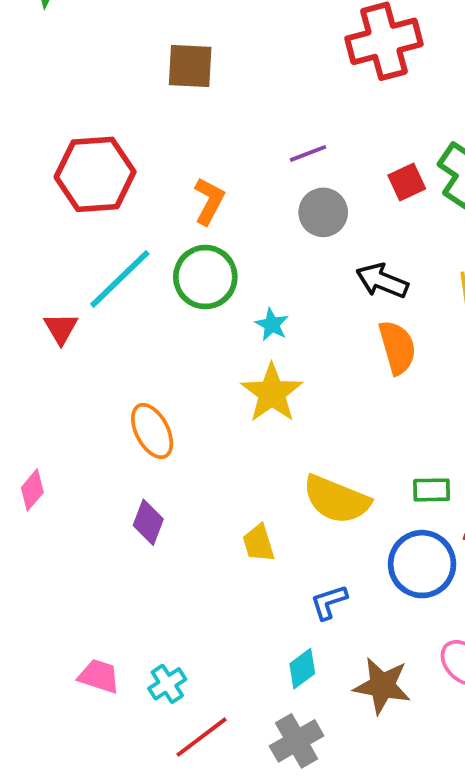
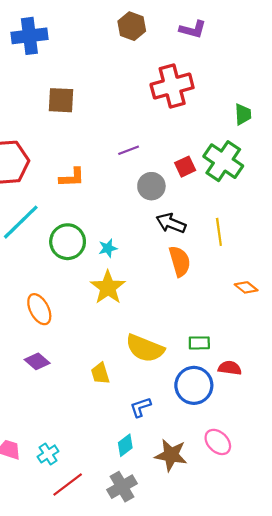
orange L-shape: (209, 201) -> (72, 177), turned 60
gray circle: (323, 212) -> (151, 186), moved
green circle: (205, 277) -> (68, 242), moved
cyan star: (272, 325) -> (108, 248), turned 30
purple diamond: (148, 522) -> (37, 361), turned -70

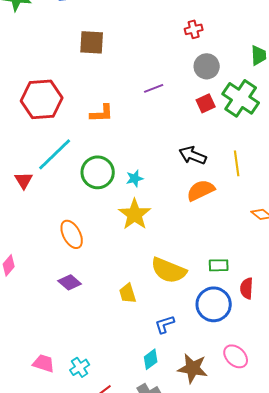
red cross: (172, 86) -> (194, 29), size x0.5
gray circle: (151, 186) -> (207, 66), moved
orange semicircle: (180, 261) -> (201, 190), turned -100
red semicircle: (230, 368) -> (247, 288), turned -95

